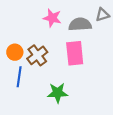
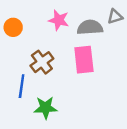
orange circle: (15, 52) -> (13, 27), moved
green star: (58, 93) -> (46, 108), moved

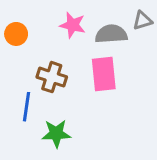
brown cross: (42, 62) -> (52, 77), turned -35

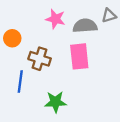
orange circle: (16, 34) -> (12, 38), moved
green star: (56, 133) -> (55, 102), moved

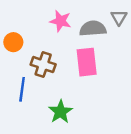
gray triangle: (109, 16) -> (119, 17), turned -42
green star: (55, 102) -> (61, 112), turned -30

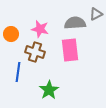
gray triangle: (119, 17) -> (96, 14), turned 32
pink star: (61, 21) -> (40, 29), moved

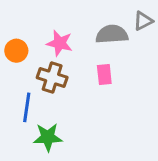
pink rectangle: (70, 50) -> (104, 75), size x0.6
green star: (49, 90) -> (48, 137), moved, turned 30

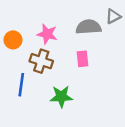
green star: (48, 137) -> (61, 97), moved

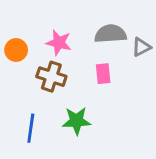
gray triangle: (113, 16) -> (141, 47), moved
blue line: (21, 85) -> (31, 128), moved

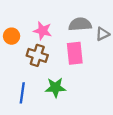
pink rectangle: (103, 74) -> (75, 53), size x1.5

